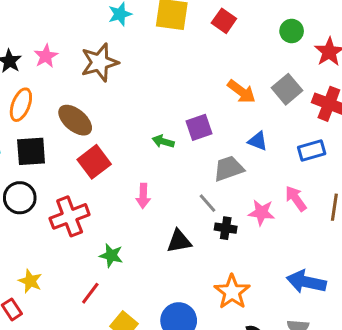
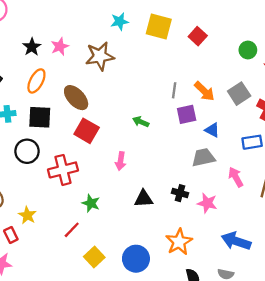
purple square: (199, 127) -> (187, 114), moved
red square: (94, 162) -> (87, 131), turned -30
gray trapezoid: (229, 168) -> (203, 157), moved
gray line: (208, 203) -> (174, 90), moved, turned 42
pink star: (261, 213) -> (207, 203), moved

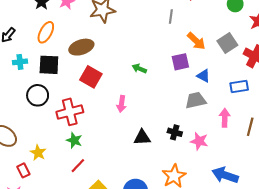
gray line: (174, 90) -> (171, 16), moved
brown ellipse: (76, 98) -> (81, 47), turned -65
pink arrow: (236, 177) -> (225, 118), turned 30
green star: (91, 203) -> (74, 140), moved

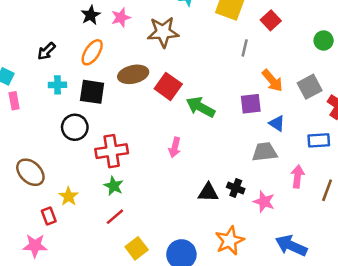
green arrow: (139, 69) -> (200, 107), size x1.6
red square: (91, 77) -> (168, 86), moved
black triangle: (142, 137) -> (208, 192), moved

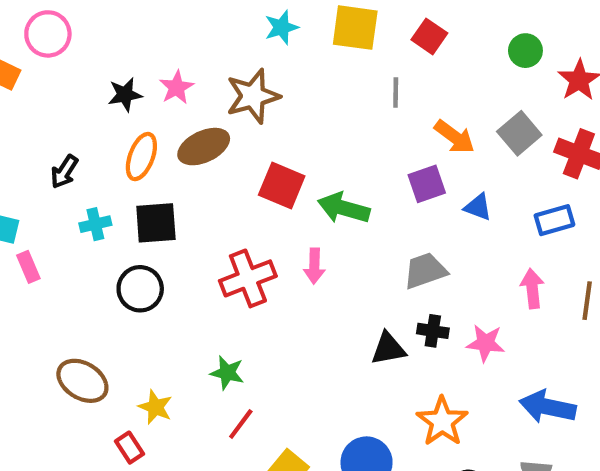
black star: (91, 15) -> (125, 95), turned 30
brown ellipse: (133, 74) -> (204, 147), moved
pink arrow: (175, 147) -> (314, 266), moved
red cross: (112, 151) -> (248, 278), moved
gray trapezoid: (265, 152) -> (425, 271), moved

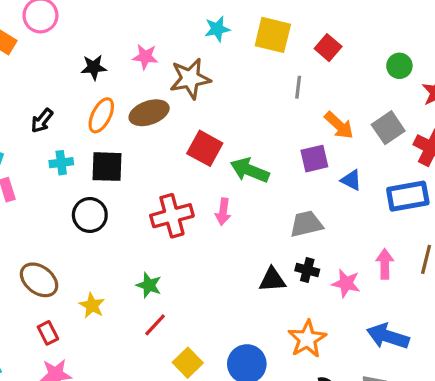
pink star: (177, 87) -> (145, 57), moved, turned 30
blue rectangle: (554, 220) -> (408, 196), size x1.4
pink arrow: (532, 289) -> (385, 264), moved
red rectangle: (130, 448) -> (48, 333), moved

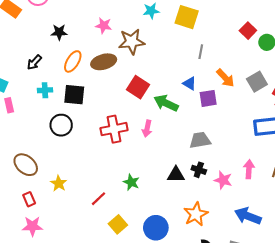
red square: (328, 48) -> (248, 31), moved
black star: (94, 67) -> (59, 32), moved
blue triangle: (351, 180) -> (190, 83), moved
green star: (149, 285) -> (131, 182), moved

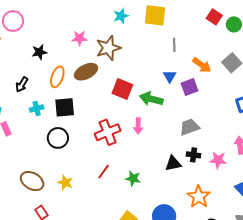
blue triangle: (190, 83) -> (170, 76), turned 40
yellow star: (59, 183) -> (65, 183), moved
red line: (98, 199) -> (104, 172), moved

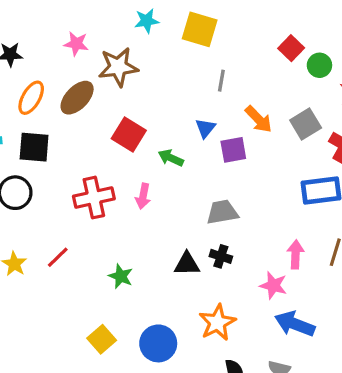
brown ellipse: (86, 72) -> (77, 98), turned -30
green arrow: (151, 99) -> (171, 158), size x0.7
pink star: (218, 160) -> (273, 285), moved
red line: (104, 172) -> (58, 257), moved

